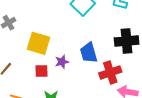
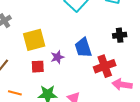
black cross: (127, 41) -> (120, 35), size x0.6
yellow square: (39, 43) -> (34, 40), turned -30

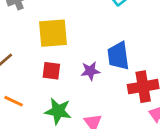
purple star: (57, 57) -> (90, 71), moved

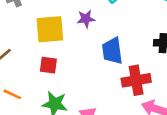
purple star: (90, 71) -> (86, 19), moved

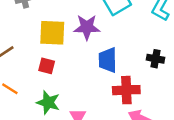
purple star: (86, 19) -> (87, 27), size x1.5

